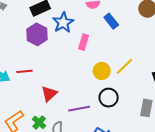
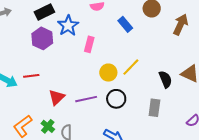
blue rectangle: (111, 21) -> (125, 24), moved
purple line: (79, 109) -> (86, 99), moved

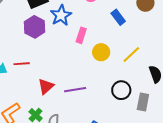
yellow line: (131, 67) -> (131, 55), moved
yellow circle: (108, 73) -> (101, 52), moved
black circle: (116, 99) -> (121, 90), moved

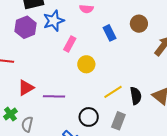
yellow line: (131, 55) -> (113, 92), moved
black circle: (121, 90) -> (89, 117), moved

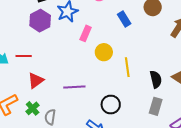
red triangle: (26, 88) -> (36, 80), moved
yellow line: (113, 92) -> (127, 67), moved, turned -60
gray rectangle: (118, 121) -> (156, 106), moved

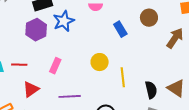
pink rectangle: (86, 33) -> (55, 66), moved

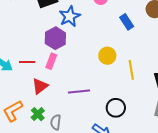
purple hexagon: (36, 30) -> (55, 38), moved
pink rectangle: (55, 66) -> (51, 61), moved

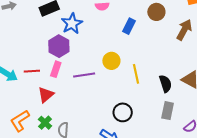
blue rectangle: (127, 22) -> (129, 26), turned 63
purple line: (79, 91) -> (84, 75), moved

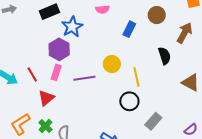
red line: (32, 71) -> (32, 74), turned 63
black semicircle: (165, 84) -> (165, 56), moved
gray rectangle: (168, 111) -> (153, 121), moved, turned 30
black circle: (123, 112) -> (129, 101), moved

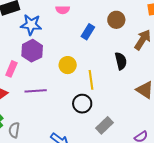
blue star: (72, 27) -> (31, 25), turned 30
purple hexagon: (59, 49) -> (32, 51), moved
purple line: (84, 78) -> (36, 91), moved

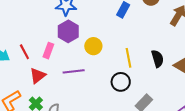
black semicircle: (121, 61) -> (158, 59), moved
yellow circle: (68, 65) -> (93, 46), moved

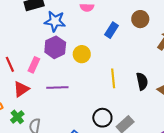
yellow circle: (93, 46) -> (82, 54), moved
black circle: (121, 82) -> (102, 118), moved

